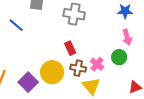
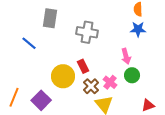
pink arrow: (127, 37) -> (126, 56), moved
brown cross: (78, 68) -> (91, 86), turned 35
yellow circle: (52, 72) -> (63, 76), moved

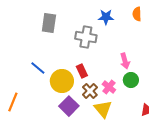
blue star: (138, 29) -> (106, 17), moved
blue line: (29, 43) -> (38, 68), moved
purple square: (41, 100) -> (69, 106), moved

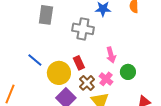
pink arrow: (125, 61) -> (111, 55), moved

